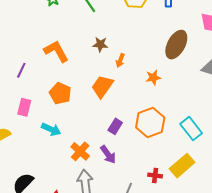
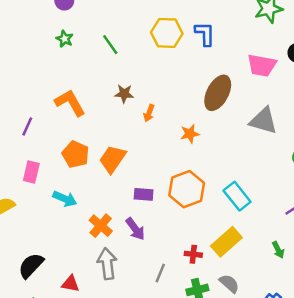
orange trapezoid: (102, 86) -> (112, 159), moved
purple rectangle: (115, 126) -> (144, 194), turned 63

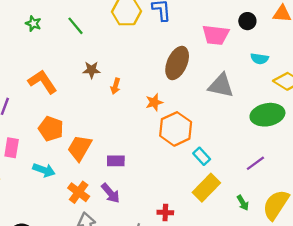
orange trapezoid: (112, 159) -> (80, 148), moved
orange hexagon: (187, 189) -> (176, 129), moved
cyan rectangle: (237, 196) -> (202, 156), size x0.7
yellow rectangle: (226, 242) -> (206, 188), moved

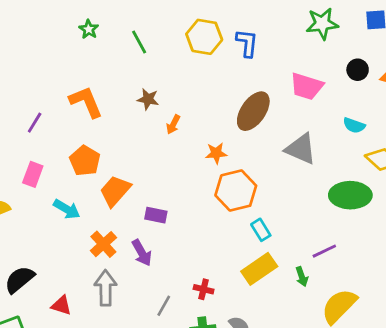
black circle: (247, 21) -> (358, 70), moved
green arrow: (243, 203) -> (302, 277), moved

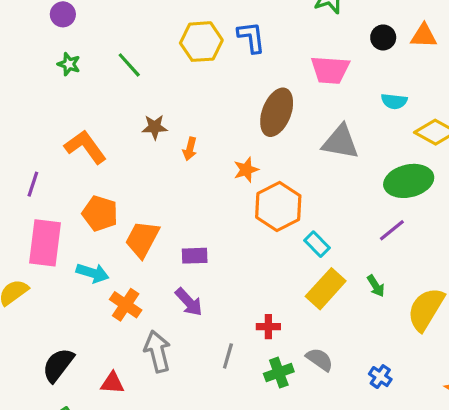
pink rectangle: (33, 174) -> (45, 243), size x1.6
orange cross: (103, 244) -> (126, 305), moved
purple line: (324, 251) -> (392, 230), moved

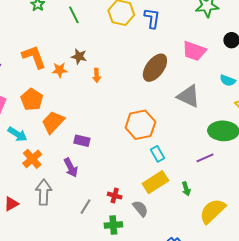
orange arrow: (190, 149) -> (97, 75), turned -32
orange star: (246, 170) -> (60, 70), moved
gray semicircle: (320, 359) -> (140, 209), moved
red triangle: (112, 383) -> (11, 204), turned -49

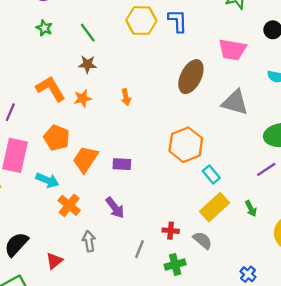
brown star: (79, 56) -> (87, 64), moved
purple rectangle: (82, 141) -> (122, 164), moved
gray arrow: (44, 192) -> (89, 241), size x0.7

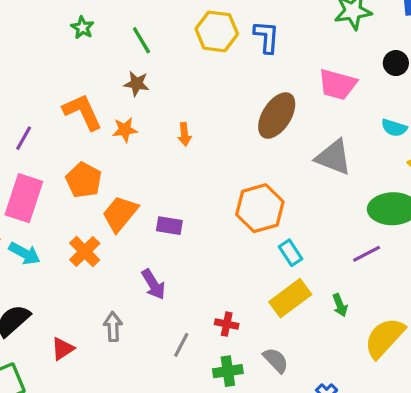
cyan arrow: (47, 180) -> (25, 253), moved
orange cross: (69, 205) -> (85, 251), moved
gray semicircle: (203, 240) -> (276, 360), moved

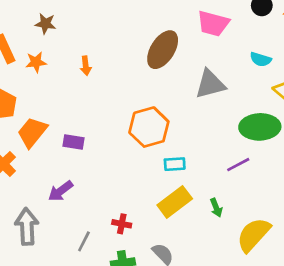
gray triangle: (334, 157) -> (210, 84), turned -36
cyan rectangle: (290, 253) -> (175, 164), turned -60
purple arrow: (153, 284) -> (61, 191), turned 85
gray arrow: (113, 327) -> (27, 226), size x1.5

